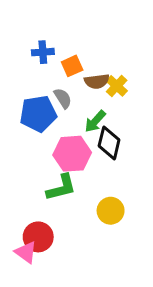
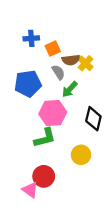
gray semicircle: (63, 98) -> (58, 72), moved
black diamond: (109, 143) -> (93, 119), moved
red circle: (38, 237) -> (44, 176), moved
pink triangle: (26, 252) -> (30, 190), moved

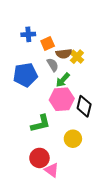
pink hexagon: (53, 113) -> (62, 99), moved
pink triangle: (30, 190) -> (52, 170), moved

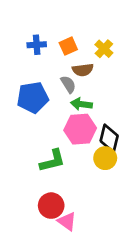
orange square: (48, 43) -> (68, 46), moved
yellow cross: (77, 57) -> (104, 49), moved
green arrow: (63, 80) -> (81, 104), turned 56
yellow circle: (73, 139) -> (105, 158), moved

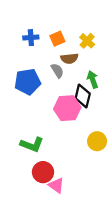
green arrow: (81, 104) -> (93, 79), moved, turned 63
black diamond: (109, 138) -> (83, 96), moved
yellow circle: (105, 158) -> (97, 141), moved
green L-shape: (52, 161) -> (32, 145), moved, turned 35

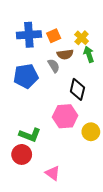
blue cross: (31, 38) -> (29, 35), size x1.6
green arrow: (93, 79) -> (89, 54), moved
pink hexagon: (67, 108) -> (65, 116), moved
red circle: (43, 172) -> (22, 154), moved

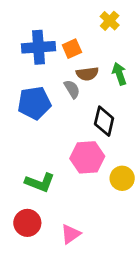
yellow cross: (82, 38) -> (110, 21), moved
red circle: (22, 154) -> (27, 223), moved
pink triangle: (53, 173) -> (71, 234), turned 49

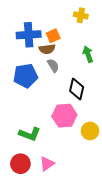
yellow cross: (110, 21) -> (81, 15), turned -32
brown semicircle: (87, 74) -> (47, 49), moved
pink triangle: (71, 234) -> (47, 164), moved

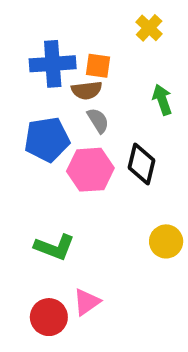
yellow cross: (81, 15) -> (149, 28), turned 32
orange square: (53, 36) -> (98, 66), turned 32
pink hexagon: (64, 116) -> (90, 170), moved
red circle: (20, 164) -> (49, 317), moved

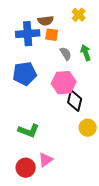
brown semicircle: (87, 90) -> (46, 21), moved
gray semicircle: (98, 121) -> (66, 54), moved
black diamond: (141, 164) -> (75, 101), moved
pink hexagon: (90, 170) -> (64, 83), moved

